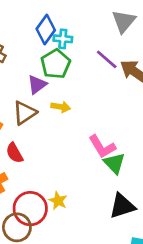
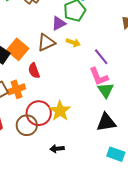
purple line: (107, 59) -> (101, 57), moved
yellow star: (58, 201) -> (60, 111), size x1.5

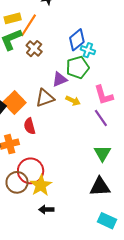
pink L-shape: (99, 77) -> (104, 95), moved
yellow star: (60, 111) -> (41, 185), moved

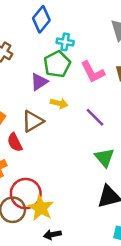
blue diamond: (77, 40) -> (41, 19), moved
pink L-shape: (104, 95) -> (93, 72), moved
brown triangle: (45, 98) -> (33, 121), moved

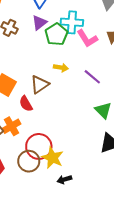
cyan cross: (65, 42) -> (72, 22), moved, size x1.5
purple triangle: (39, 82) -> (39, 23), moved

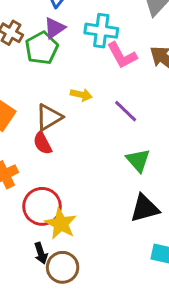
green pentagon: (56, 34) -> (42, 48), moved
red semicircle: (26, 104) -> (42, 143), moved
brown circle: (29, 161) -> (63, 267), moved
black arrow: (64, 179) -> (41, 253), moved, turned -96

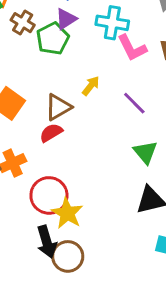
yellow arrow: (81, 95) -> (91, 86), turned -66
red semicircle: (42, 143) -> (51, 133), turned 85
black arrow: (41, 253) -> (47, 242), size x1.5

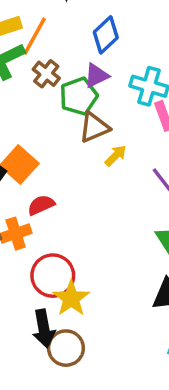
brown triangle: (58, 107) -> (94, 127), moved
red semicircle: (51, 133) -> (41, 205), moved

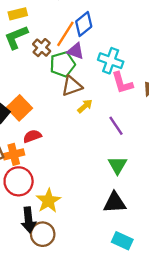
orange line: (35, 36) -> (65, 34), moved
purple triangle: (96, 76) -> (75, 51), turned 42
red circle: (53, 276) -> (19, 181), moved

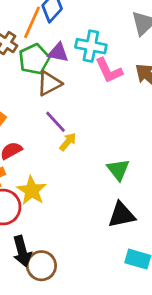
purple triangle: (75, 51) -> (58, 53), moved
yellow arrow: (85, 106) -> (68, 142), moved
purple line: (116, 126) -> (56, 122), moved
yellow star: (48, 201) -> (32, 191), moved

